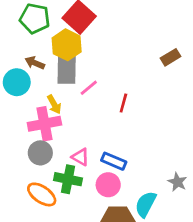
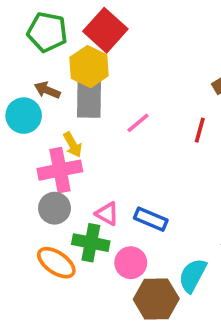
pink line: (89, 88) -> (138, 123), moved
red line: (123, 103) -> (200, 130), moved
pink circle: (108, 185) -> (131, 263), moved

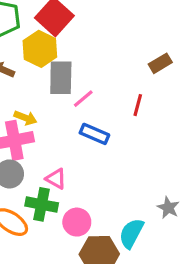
gray rectangle: (89, 99) -> (61, 78), moved
yellow arrow: (73, 145) -> (26, 118), turned -40
blue rectangle: (151, 219) -> (94, 134), moved

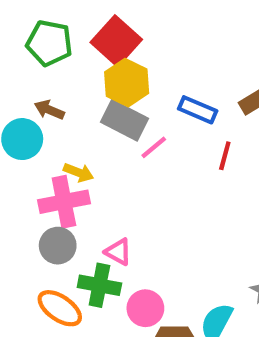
yellow hexagon: (40, 49) -> (127, 83), moved
gray rectangle: (61, 78) -> (125, 120), turned -64
blue rectangle: (94, 134) -> (198, 110), moved

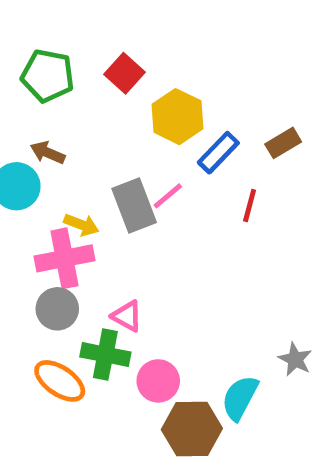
red square: (116, 41) -> (125, 73), size x0.7
yellow hexagon: (127, 83) -> (177, 117), moved
blue rectangle: (198, 110) -> (218, 153), turned -69
gray rectangle: (125, 120) -> (134, 205), moved, turned 42

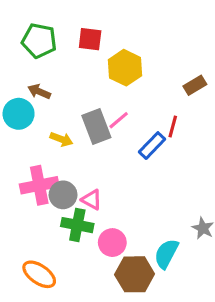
red square: (125, 73) -> (90, 39), turned -35
blue rectangle: (218, 153) -> (152, 146), moved
pink cross: (64, 258) -> (39, 185), moved
gray circle: (57, 309) -> (63, 195), moved
orange ellipse: (60, 381) -> (39, 274), moved

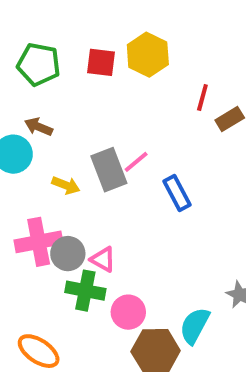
yellow hexagon: (125, 68) -> (148, 55), moved
red line: (173, 127) -> (202, 98), moved
blue rectangle: (152, 146) -> (177, 193), turned -72

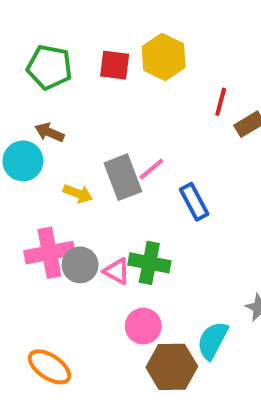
green cross: (85, 291) -> (149, 263), moved

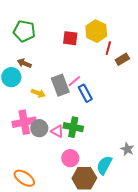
yellow hexagon: (164, 57) -> (96, 31), moved
red square: (115, 65) -> (70, 38), moved
blue rectangle: (194, 202) -> (85, 93), moved

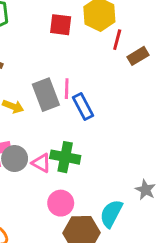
pink line: (74, 81) -> (67, 89), turned -48

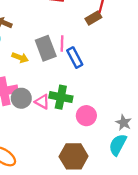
brown rectangle: (138, 56) -> (93, 18), moved
pink circle: (61, 203) -> (86, 116), moved
cyan semicircle: (111, 214) -> (118, 145), moved

